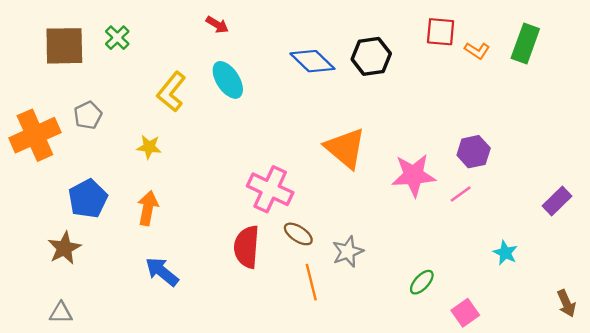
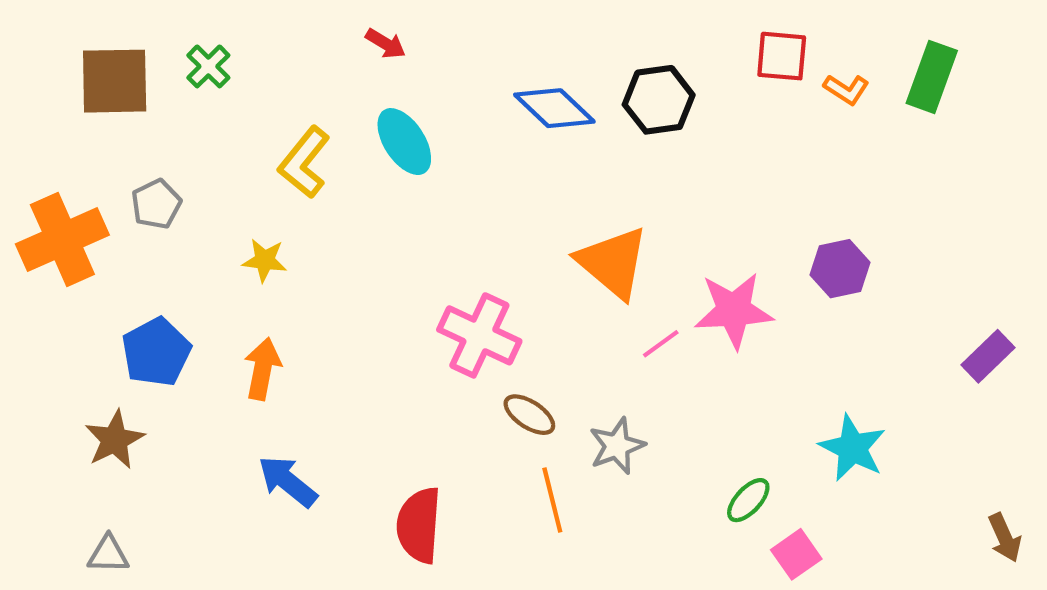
pink line: (461, 194) -> (661, 344), moved
red semicircle: (247, 247) -> (419, 525), moved
cyan star: (505, 253) -> (853, 448), moved, size x1.5
pink square: (465, 313) -> (796, 554), moved

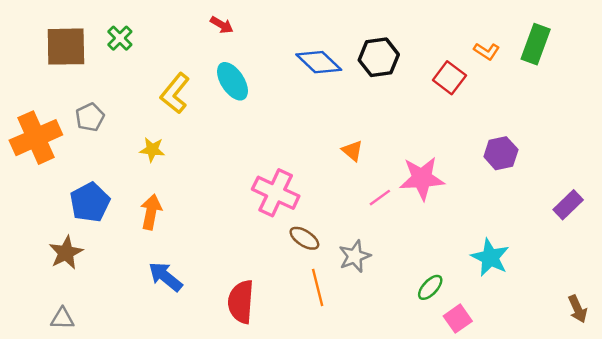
red square: (782, 56) -> (449, 78), moved, turned 32
orange triangle: (613, 262) -> (352, 151), size x0.5
purple hexagon: (840, 269) -> (501, 153), moved

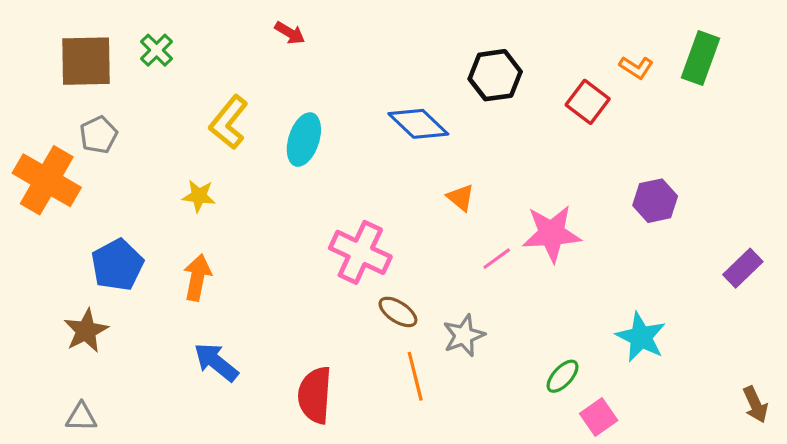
blue diamond: (319, 62) -> (418, 124), moved
cyan ellipse: (232, 81) -> (304, 140), moved, turned 51
gray pentagon: (90, 117) -> (99, 135), moved
orange cross: (36, 138) -> (47, 180), turned -36

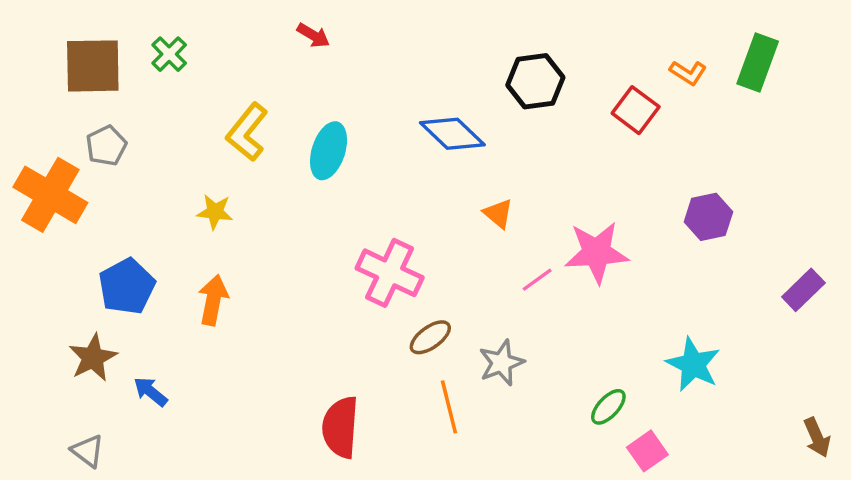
brown ellipse: (398, 312) -> (430, 337), turned -69
blue arrow: (216, 362) -> (150, 392), moved, size x0.7
gray triangle: (81, 417) -> (88, 451), turned 36

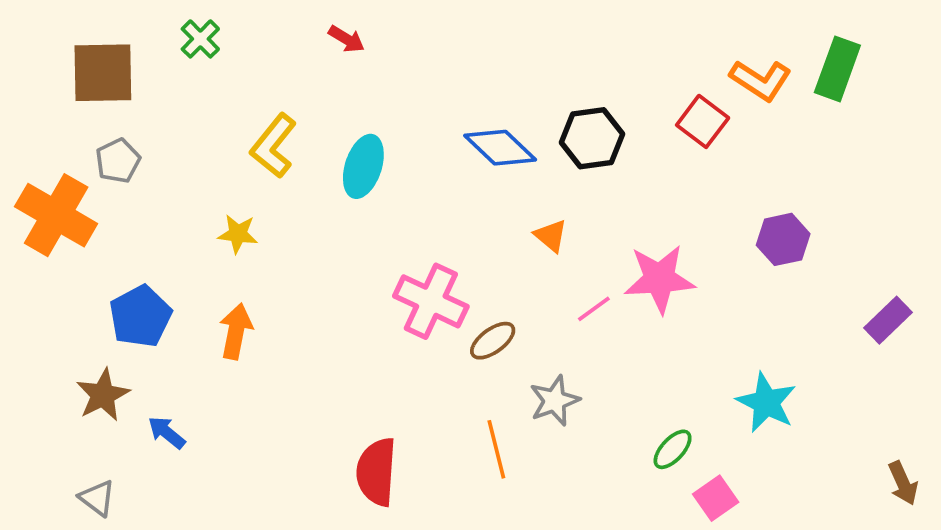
green cross: (169, 54) -> (200, 39), moved
orange L-shape: (688, 73) -> (761, 80), size x1.5
black hexagon: (535, 81) -> (592, 138), moved
brown ellipse: (430, 337) -> (493, 341), moved

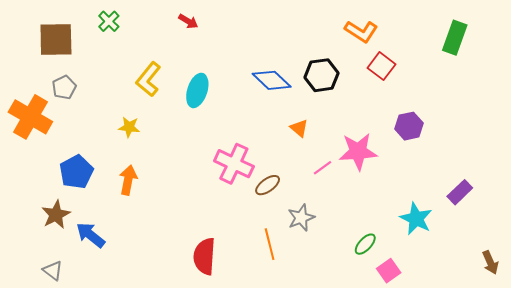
orange L-shape: (761, 80) -> (361, 31), moved
purple hexagon: (783, 239) -> (409, 126), moved
purple rectangle: (888, 320) -> (460, 192), moved
blue arrow: (167, 432) -> (90, 235), size x1.4

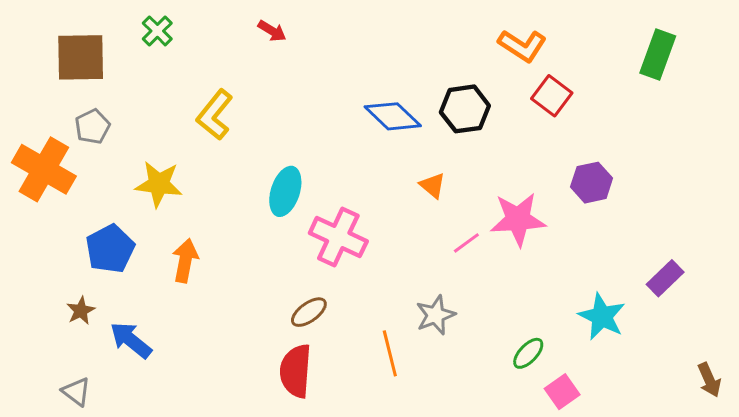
cyan ellipse: (197, 90) -> (285, 191), moved
yellow star: (129, 127) -> (159, 184), moved, size x1.5
brown ellipse: (268, 185) -> (309, 312), moved
brown star: (56, 215) -> (81, 311), size x0.7

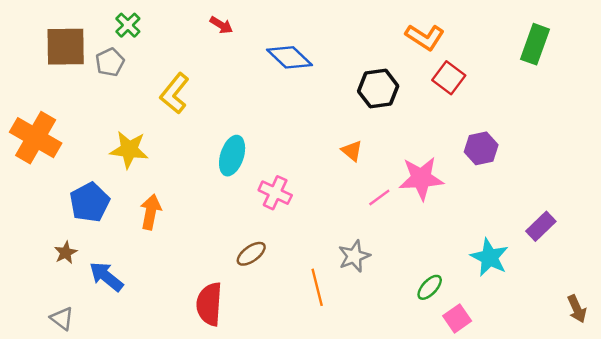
blue diamond: (393, 116) -> (290, 57), moved
gray pentagon: (92, 127) -> (110, 62), moved
pink cross: (338, 237) -> (275, 193), size x0.7
red semicircle: (296, 371) -> (209, 304), moved

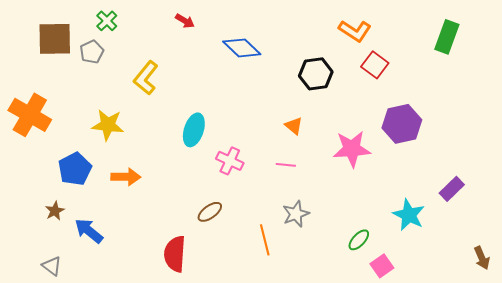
purple hexagon: (481, 148) -> (402, 124), size x1.4
pink line: (379, 197) -> (286, 165), moved, turned 42
orange arrow: (151, 212) -> (126, 177), turned 80

